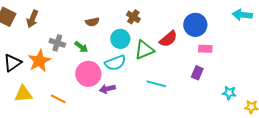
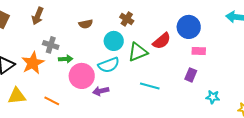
brown arrow: (32, 19) -> (38, 16), moved
green arrow: (81, 47) -> (66, 59), moved, turned -40
cyan star: (229, 93) -> (213, 97), moved

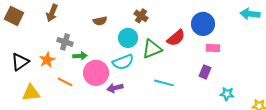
orange star: (33, 63) -> (47, 60), size x0.7
orange line: (52, 101) -> (65, 82), moved

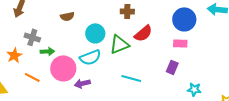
brown cross: (141, 16) -> (127, 11), moved, turned -32
blue circle: (203, 24) -> (184, 19), moved

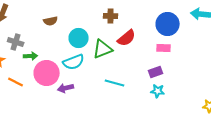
purple rectangle: (172, 67) -> (156, 72), turned 48
cyan star: (194, 89) -> (158, 91), moved

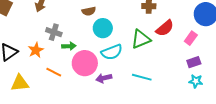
cyan circle: (79, 38) -> (103, 28), moved
pink rectangle: (164, 48) -> (191, 38), moved, turned -56
cyan line: (115, 83) -> (142, 77), moved

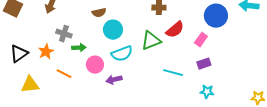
pink circle: (85, 63) -> (95, 65), size x0.7
cyan line: (142, 77) -> (173, 73), moved
cyan star: (196, 81) -> (207, 92), moved

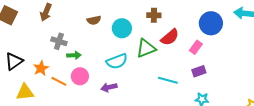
cyan circle: (113, 30) -> (122, 28), moved
orange star: (46, 52) -> (41, 68), moved
pink circle: (95, 65) -> (80, 76), moved

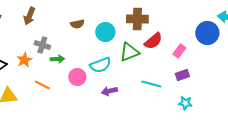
brown cross: (154, 15) -> (137, 19), size x1.5
blue circle: (211, 23) -> (207, 33), moved
orange star: (41, 68) -> (24, 60), moved
pink circle: (80, 76) -> (77, 77), moved
purple arrow: (109, 87) -> (109, 91), moved

